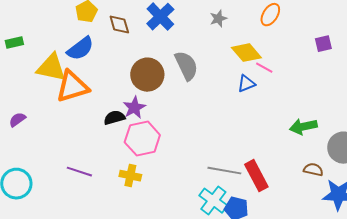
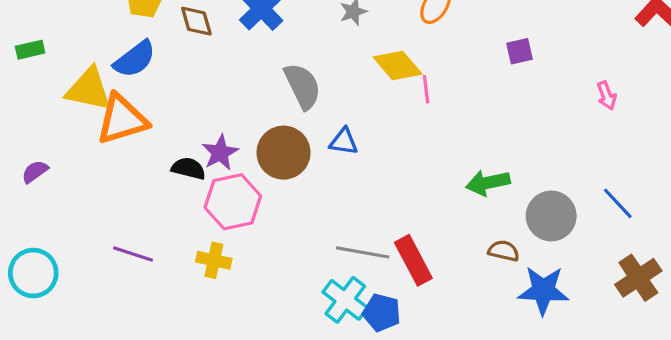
pink line: (264, 68) -> (426, 89), turned 54
brown circle: (147, 75) -> (284, 153), moved
blue triangle: (246, 84) -> (344, 142), moved, turned 30
black semicircle: (114, 118) -> (188, 168), turned 30

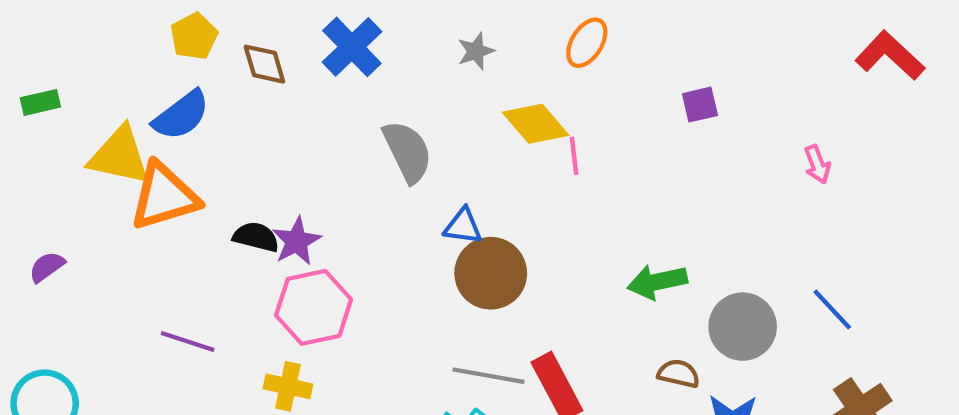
brown circle: (284, 153) -> (491, 273), moved
black semicircle: (188, 168) -> (256, 237), moved
purple line: (133, 254) -> (188, 342), moved

